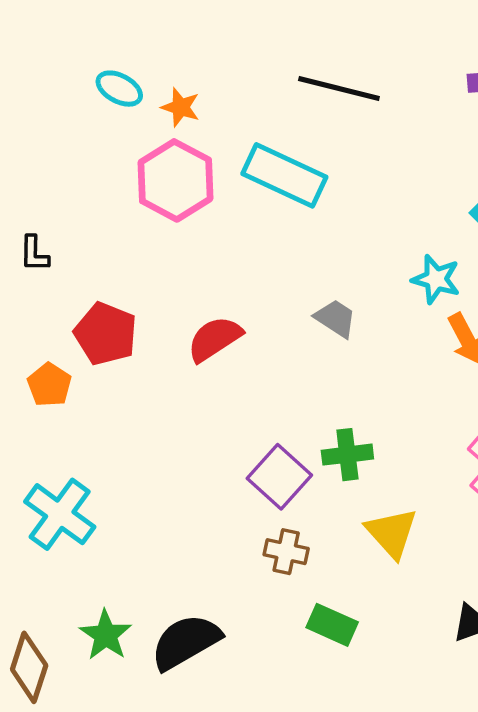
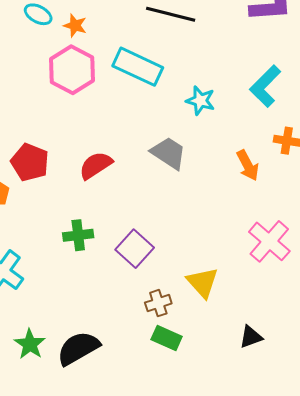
cyan star: (436, 279) -> (200, 101), moved
gray trapezoid: (335, 318) -> (169, 153), size x1.4
green cross: (347, 455) -> (78, 235), moved
brown cross: (286, 552) -> (158, 303), moved, turned -30

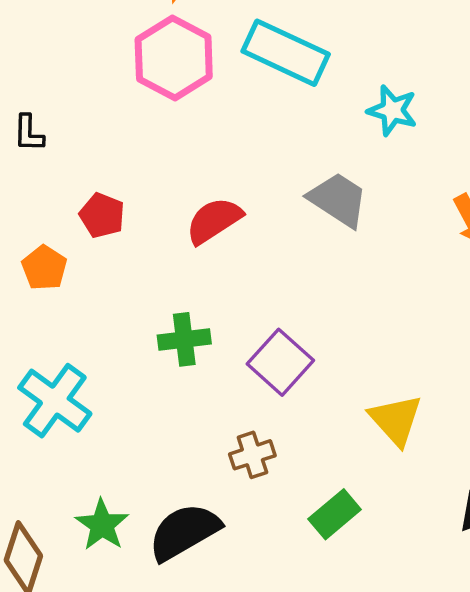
red pentagon: (30, 162) -> (102, 215), size x0.7
brown cross: (158, 303) -> (252, 455), moved
green rectangle: (167, 338) -> (335, 514), turned -64

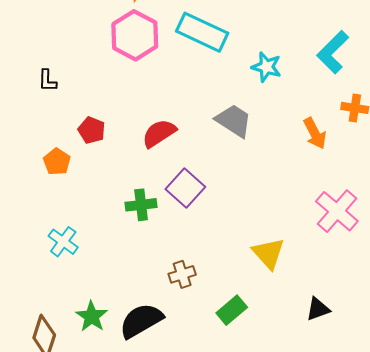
purple square: (280, 362) -> (185, 188), moved
cyan cross: (55, 401) -> (63, 242), size x0.7

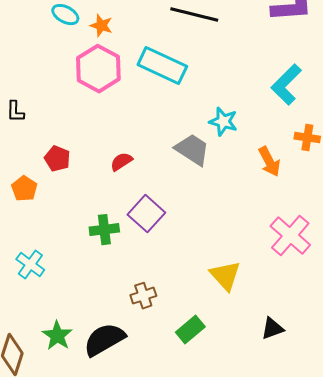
cyan star: (266, 67) -> (223, 122), moved
red semicircle: (159, 133) -> (121, 162), size x0.7

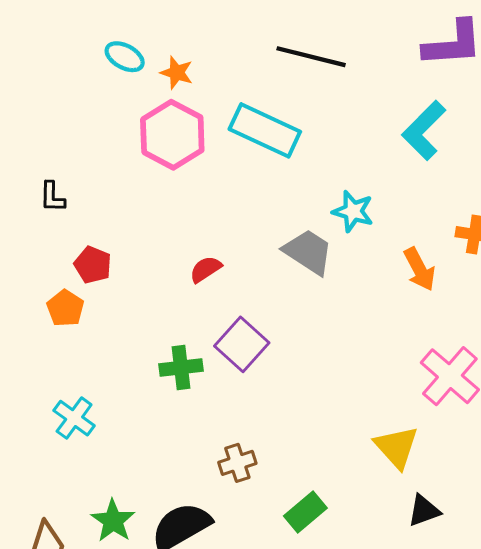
cyan L-shape: (286, 85) -> (424, 130), moved
red pentagon: (57, 159) -> (93, 265), moved
yellow triangle: (225, 276) -> (396, 447), moved

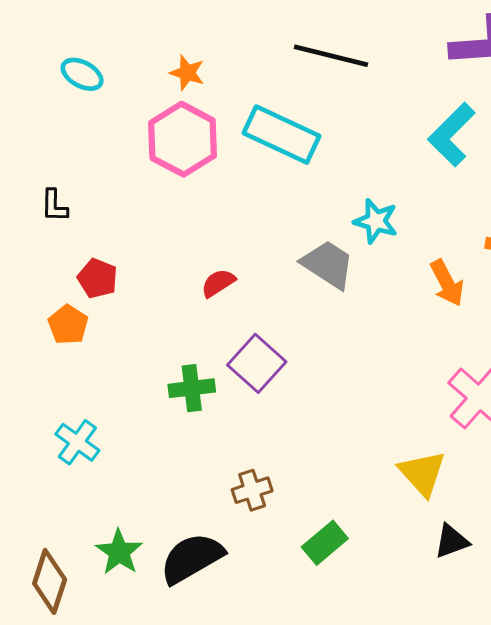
cyan ellipse: (125, 57) -> (82, 74), moved

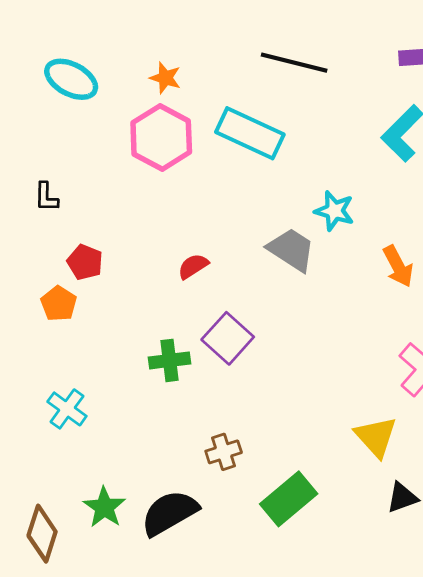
cyan ellipse: (82, 74) -> (71, 79), size x1.4
green rectangle: (325, 543) -> (289, 499), size x1.4

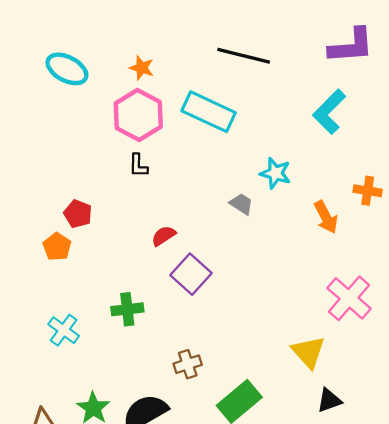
black L-shape: (46, 197) -> (138, 165), moved
gray trapezoid: (291, 250) -> (241, 204), size x0.6
red semicircle: (193, 266) -> (164, 236), moved
green cross: (170, 360) -> (127, 309), moved

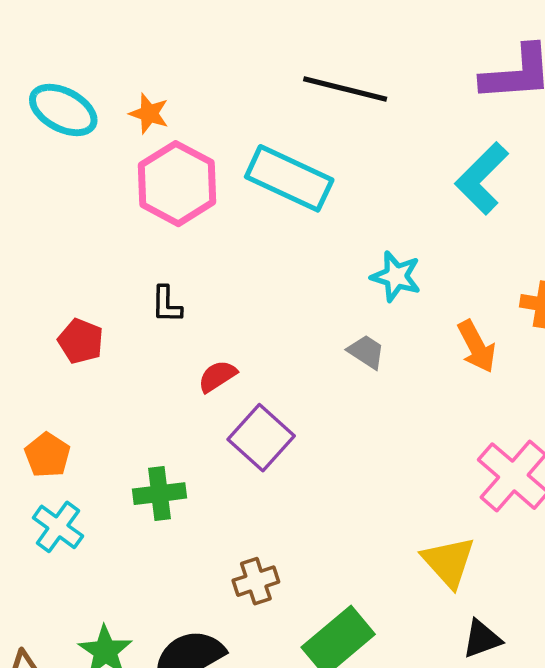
orange star: (142, 68) -> (149, 114), moved
black L-shape: (138, 165) -> (167, 304), moved
gray trapezoid: (241, 204) -> (366, 352), moved
orange pentagon: (57, 247) -> (47, 455), moved

